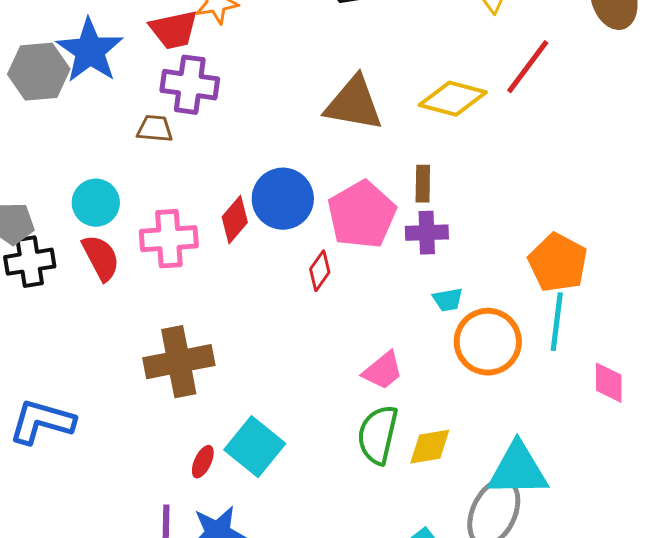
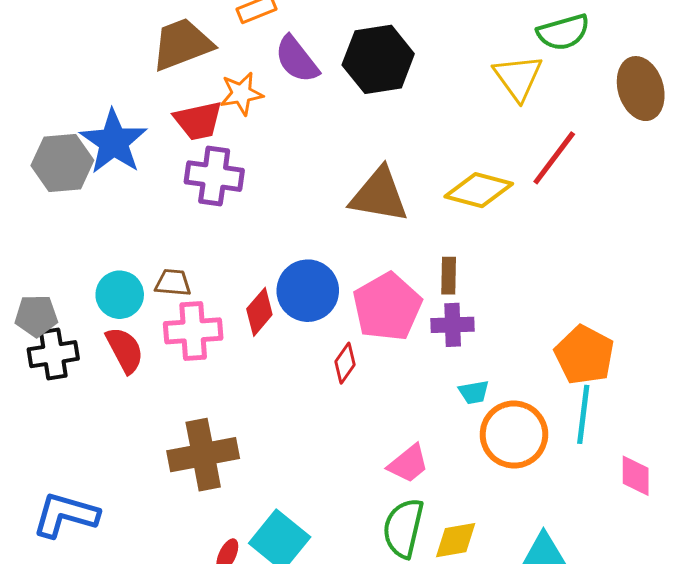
brown trapezoid: (155, 129) -> (173, 283), moved

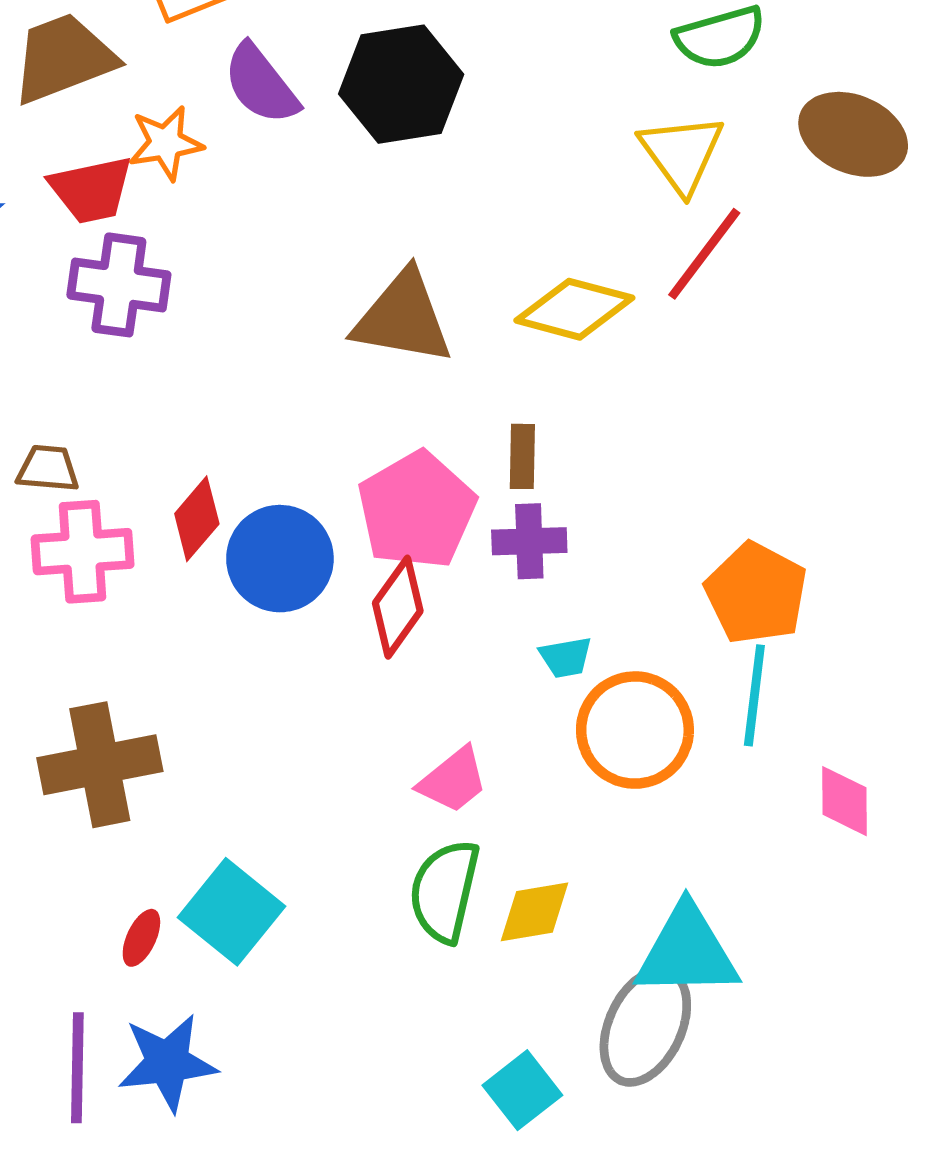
yellow triangle: (518, 77) -> (682, 153), moved
brown ellipse: (641, 89) -> (853, 134), turned -50
blue circle: (308, 291) -> (280, 559), moved
red diamond: (345, 363) -> (398, 607), moved, size x1.4

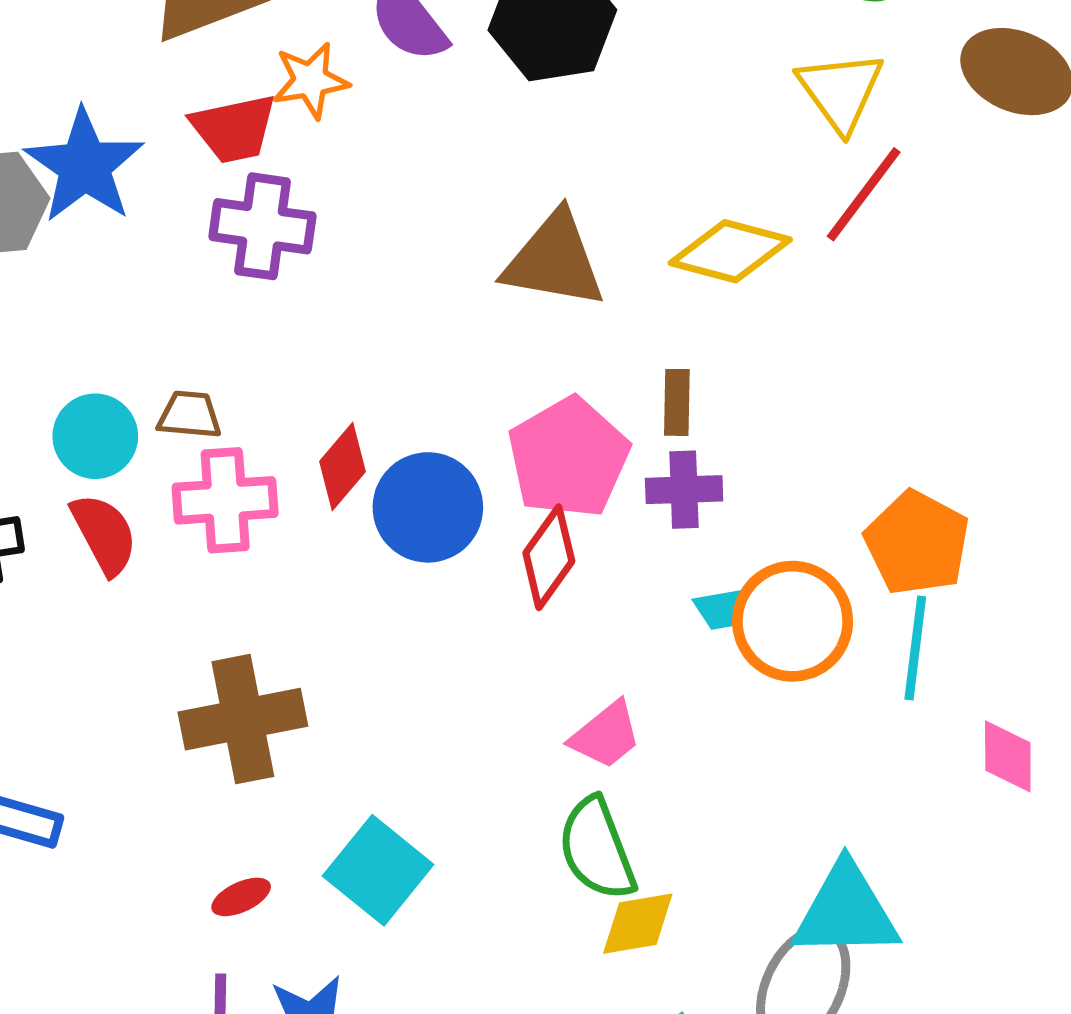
orange circle: (635, 730) -> (793, 621), moved
green semicircle: (444, 891) -> (597, 849), turned -34
yellow diamond: (535, 912) -> (638, 924), moved
red ellipse: (141, 938) -> (241, 897), moved, turned 40

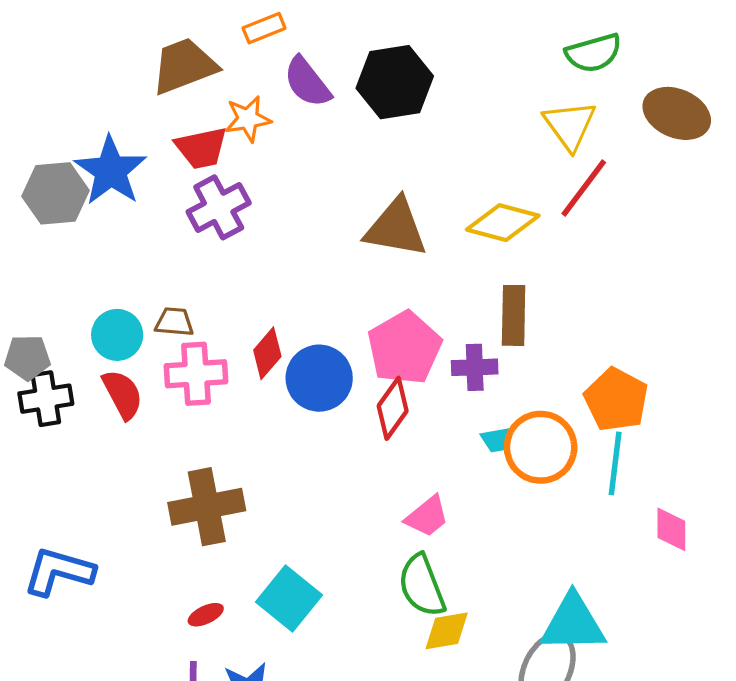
purple cross: (262, 226) -> (219, 207), turned -36
brown rectangle: (677, 402) -> (514, 315), moved, size x1.5

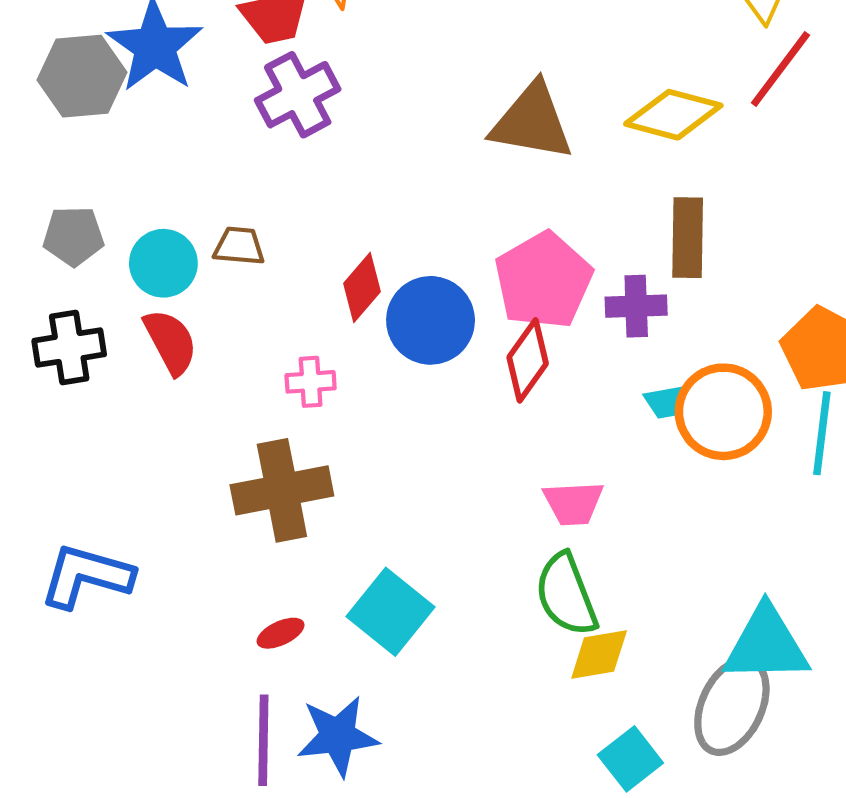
gray pentagon: (27, 358) -> (73, 236), moved
pink cross: (196, 374) -> (311, 382), moved, size x0.6
pink trapezoid: (427, 516) -> (573, 503), turned 36

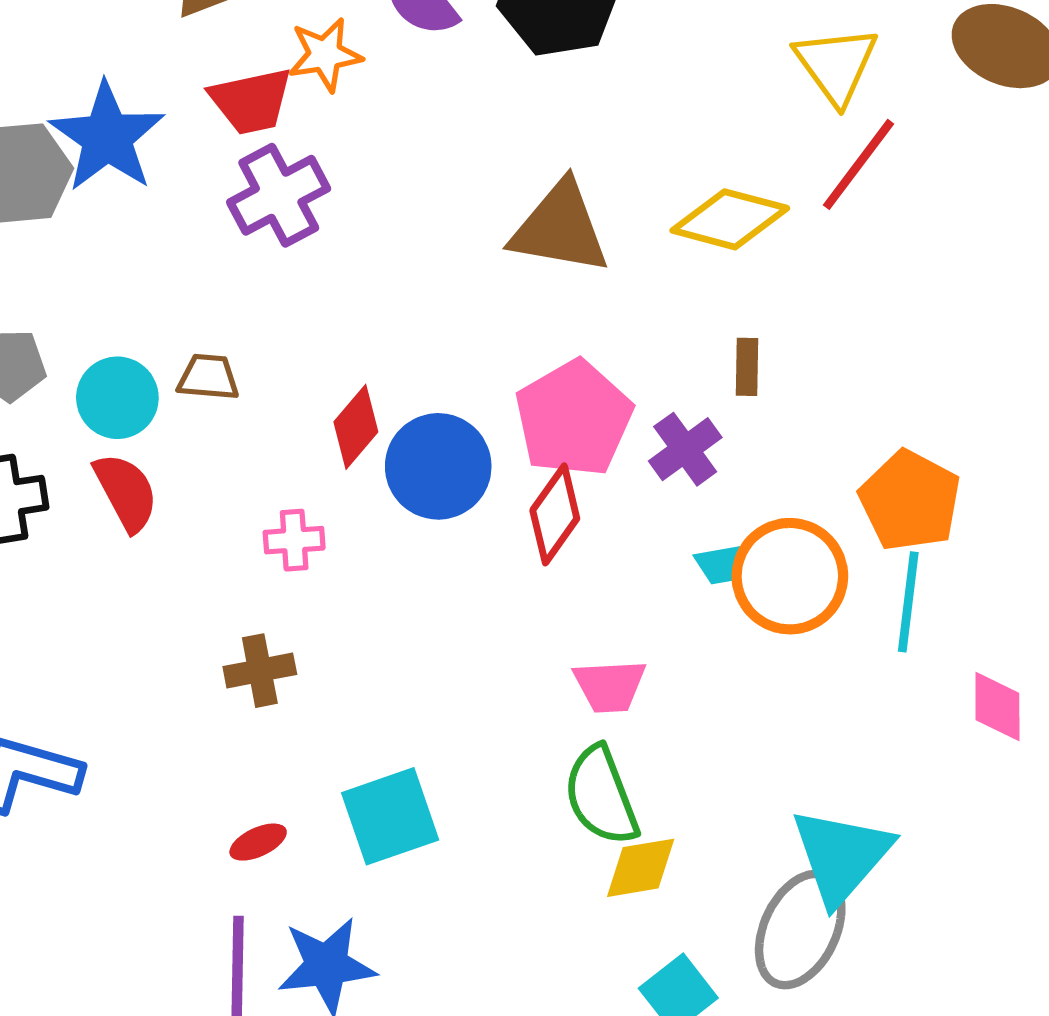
brown rectangle: (688, 238) -> (747, 367), size x0.6
purple cross: (636, 306) -> (685, 449), turned -34
brown cross: (282, 490) -> (260, 671), size x0.6
cyan square: (391, 612) -> (390, 816), turned 32
cyan triangle: (766, 645) -> (841, 856), turned -48

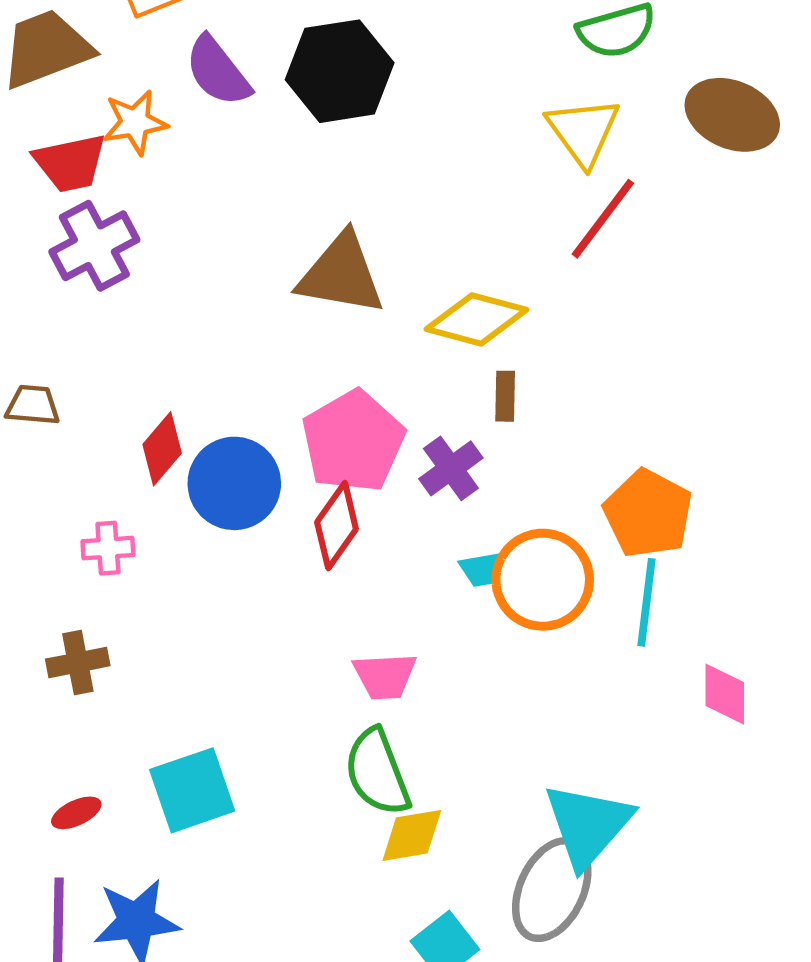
yellow diamond: (730, 219) -> (476, 319), moved

